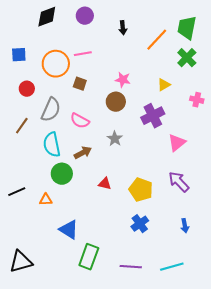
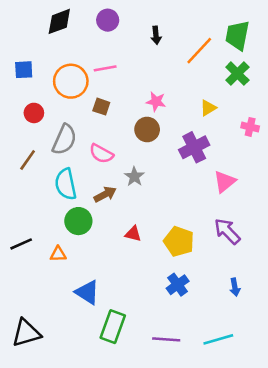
gray star: (115, 139) -> (134, 177), moved

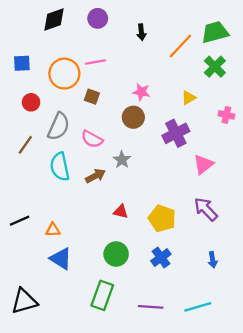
green trapezoid: (237, 35) -> (215, 32), turned 64
green circle: (78, 221) -> (116, 254), moved
blue triangle: (87, 292) -> (61, 259), moved

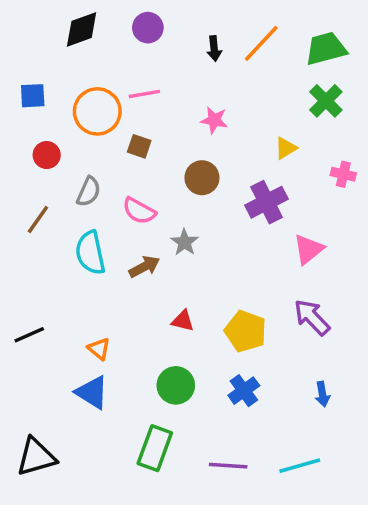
orange line: (180, 46) -> (261, 43), moved
pink star: (141, 92) -> (214, 120), moved
gray semicircle: (59, 126) -> (89, 192), size x0.7
orange triangle: (53, 230) -> (99, 349), moved, turned 42

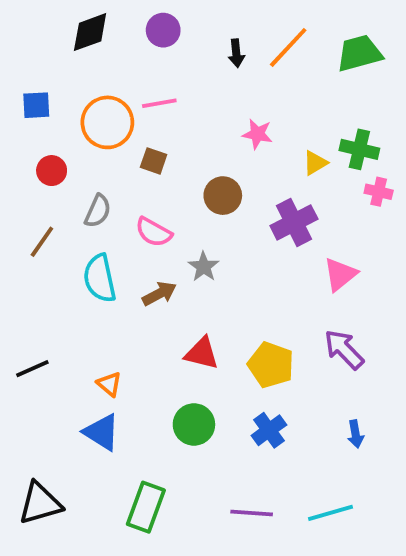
green cross: (326, 101) -> (359, 149), moved, turned -32
pink star: (214, 120) -> (257, 134), moved
red triangle: (183, 321) -> (202, 353), size x1.4
green rectangle: (155, 448) -> (146, 507), moved

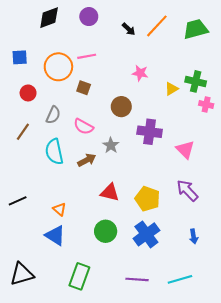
black arrow: (236, 53) -> (129, 29), turned -40
purple cross: (294, 222) -> (150, 132), moved, turned 35
pink triangle: (340, 274) -> (185, 150), turned -36
blue cross: (269, 430) -> (146, 234), size x1.4

